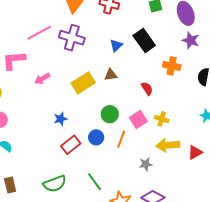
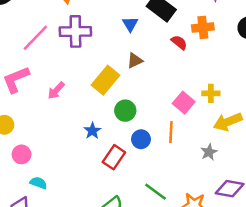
red semicircle: (147, 88) -> (179, 42), moved
green circle: (110, 114) -> (125, 111), moved

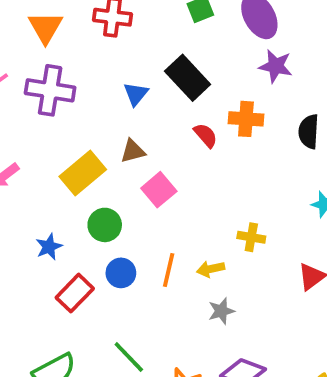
yellow cross: (211, 93) -> (251, 237), moved
pink square: (184, 103) -> (159, 190), moved
yellow arrow: (228, 122) -> (211, 269), moved, size x0.6

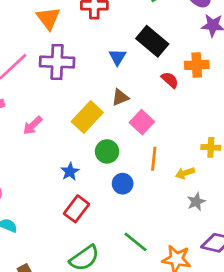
orange line: (169, 270) -> (154, 159), moved
red rectangle: (75, 293) -> (77, 209), moved

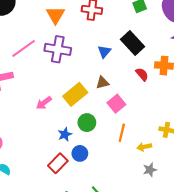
pink arrow: (33, 125) -> (44, 103), moved
blue star: (70, 172) -> (65, 134), moved
blue circle: (123, 184) -> (80, 153), moved

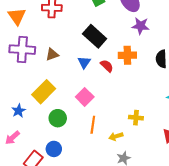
blue triangle: (104, 52) -> (84, 62), moved
brown triangle: (102, 83) -> (52, 55), moved
pink arrow: (44, 103) -> (12, 138), moved
blue star: (65, 134) -> (19, 111), moved

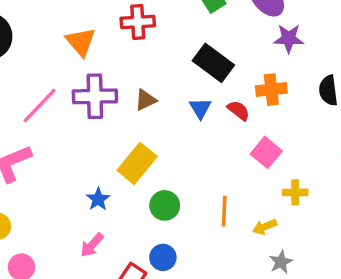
pink square: (85, 97) -> (266, 152), moved

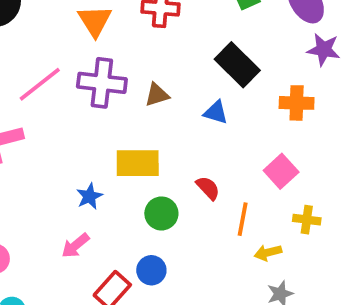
blue triangle: (200, 108) -> (216, 112), turned -50
red semicircle: (239, 110) -> (208, 188), moved
yellow rectangle: (137, 163) -> (138, 163), turned 42
orange line: (224, 211) -> (243, 219), moved

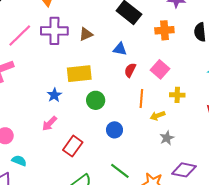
blue triangle: (216, 112) -> (120, 49), moved
red semicircle: (208, 188) -> (130, 70), moved, turned -104
blue circle: (151, 270) -> (114, 130), moved

